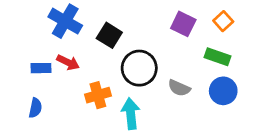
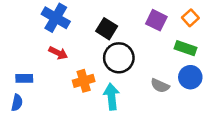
black square: (109, 35) -> (107, 29), moved
blue rectangle: (41, 68) -> (24, 78), moved
gray semicircle: (179, 88) -> (160, 86), moved
blue semicircle: (35, 108) -> (17, 103), moved

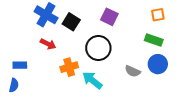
orange square: (190, 18) -> (158, 15), turned 32
purple square: (156, 20) -> (109, 17), moved
black square: (107, 29) -> (71, 22), moved
cyan arrow: (112, 97) -> (92, 80), turned -45

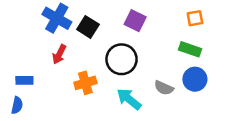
red arrow: (48, 44) -> (59, 54), turned 91
cyan arrow: (92, 80) -> (129, 99), moved

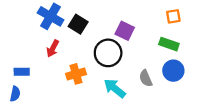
purple square: (135, 21) -> (125, 31), moved
gray semicircle: (164, 88) -> (146, 78), turned 42

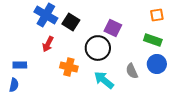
orange cross: (76, 74) -> (69, 67), turned 30

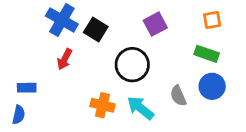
purple square: (113, 28) -> (155, 24), moved, turned 36
orange cross: (69, 67) -> (102, 105), moved

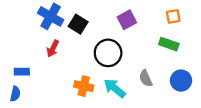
blue circle: (212, 86) -> (181, 81), moved

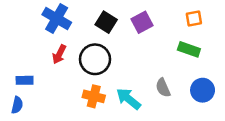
black square: (78, 24) -> (106, 22), moved
black circle: (108, 53) -> (95, 59), moved

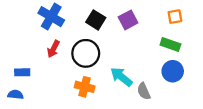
gray semicircle: (163, 88) -> (144, 91), moved
blue circle: (203, 90) -> (173, 71), moved
cyan arrow: (128, 99) -> (121, 77), moved
blue semicircle: (17, 105) -> (15, 95), turned -96

